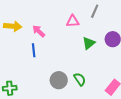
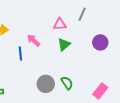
pink arrow: (39, 31) -> (34, 40), moved
green triangle: (89, 43) -> (64, 44), moved

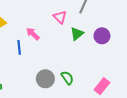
pink triangle: (60, 24) -> (60, 17), turned 48
green triangle: (64, 44) -> (77, 34), moved

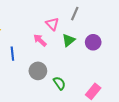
pink arrow: (33, 34) -> (40, 40), moved
gray circle: (45, 79) -> (38, 71), moved

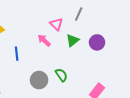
gray circle: (38, 71) -> (39, 80), moved
green semicircle: (59, 83) -> (61, 75), moved

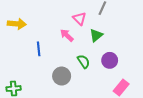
purple circle: (97, 42) -> (110, 60), moved
green semicircle: (61, 75) -> (84, 61), moved

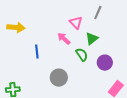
green semicircle: (84, 61) -> (82, 55), moved

